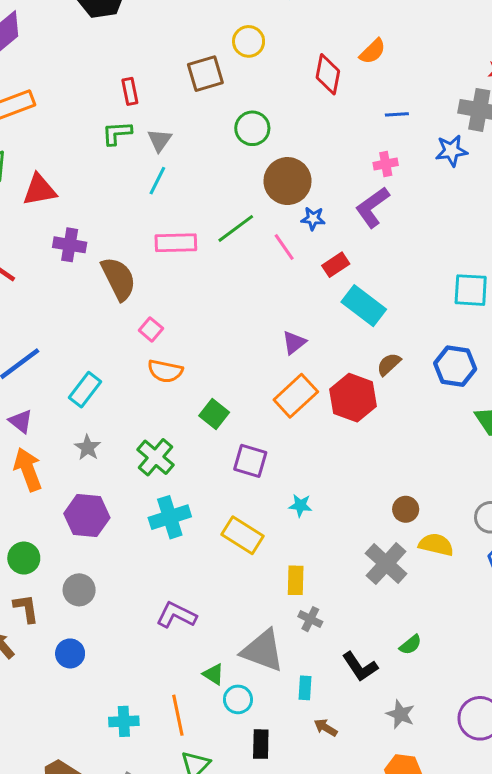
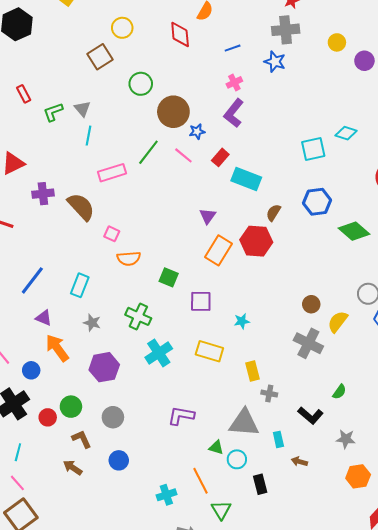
red rectangle: (130, 91) -> (24, 94), moved
blue star: (451, 151) -> (275, 62), turned -30
yellow semicircle: (436, 545) -> (338, 322), turned -50

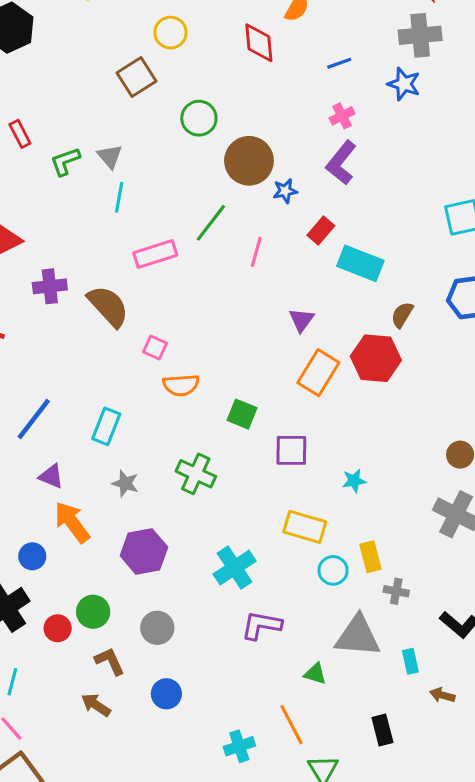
pink line: (183, 155) -> (256, 252), moved, turned 66
cyan cross: (159, 353) -> (235, 568), moved
cyan circle: (237, 459) -> (333, 570), moved

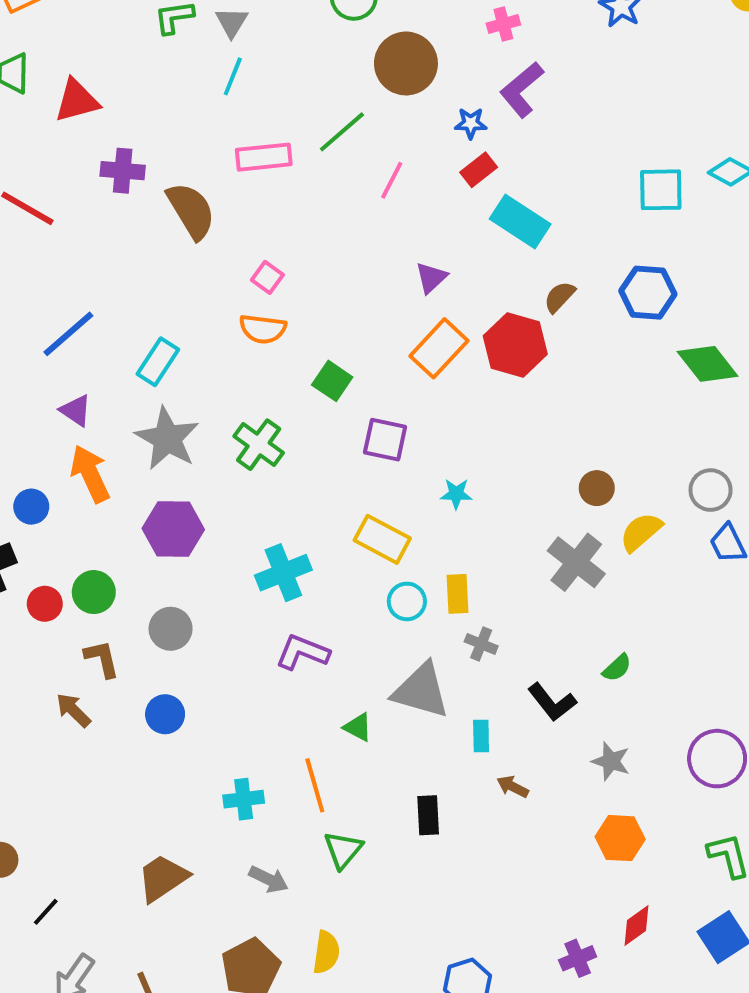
pink cross: (342, 116) -> (503, 24), moved
blue star: (285, 191) -> (471, 123), moved
pink square: (155, 348) -> (267, 277), moved
gray star: (125, 483) -> (167, 439), size x1.8

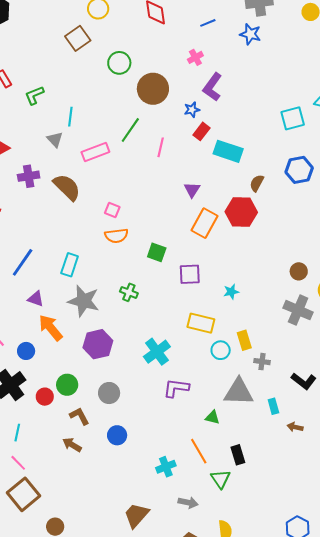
gray triangle: (232, 22) -> (55, 139), moved
green cross: (259, 445) -> (129, 292), size x0.7
black rectangle: (428, 815) -> (238, 455), moved

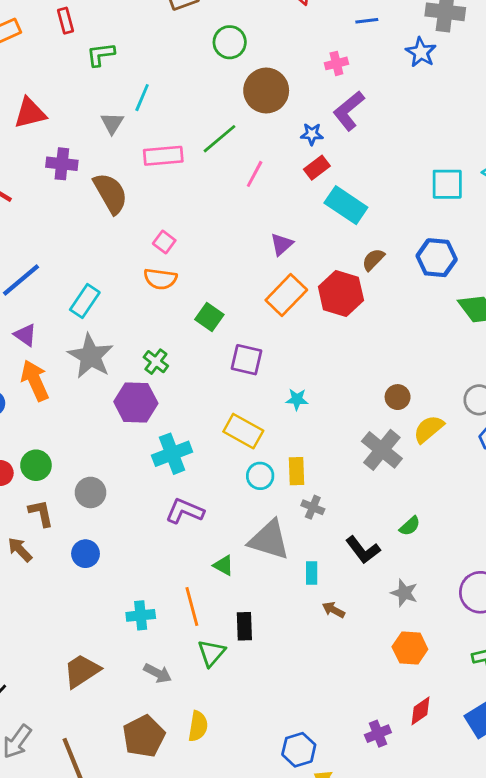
purple hexagon: (98, 344) -> (136, 403), moved

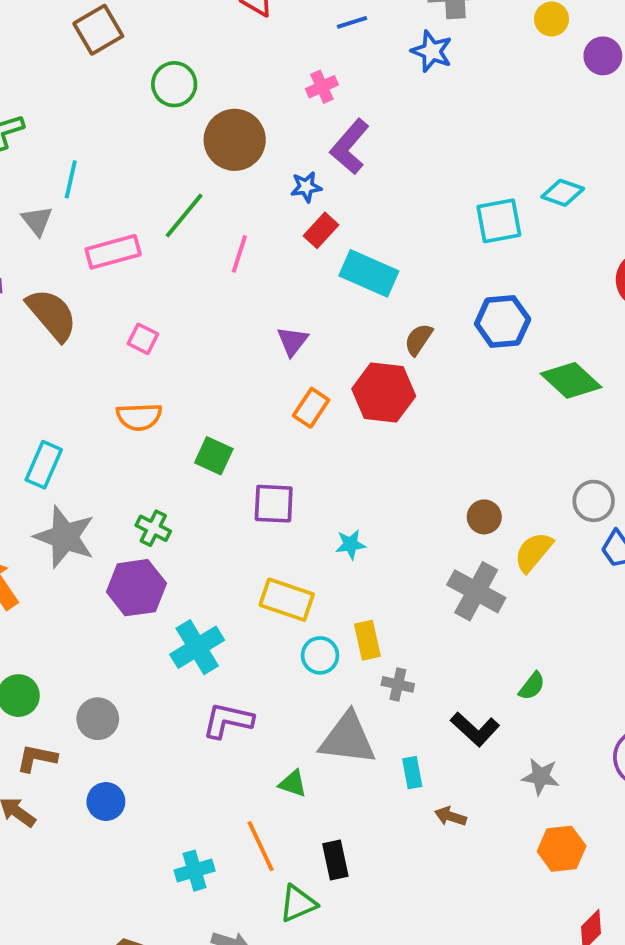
pink square: (164, 242) -> (143, 339), moved
orange rectangle: (286, 295) -> (311, 408), size x0.7
brown L-shape: (41, 513) -> (37, 758), turned -56
green triangle: (211, 653) -> (298, 904), turned 36

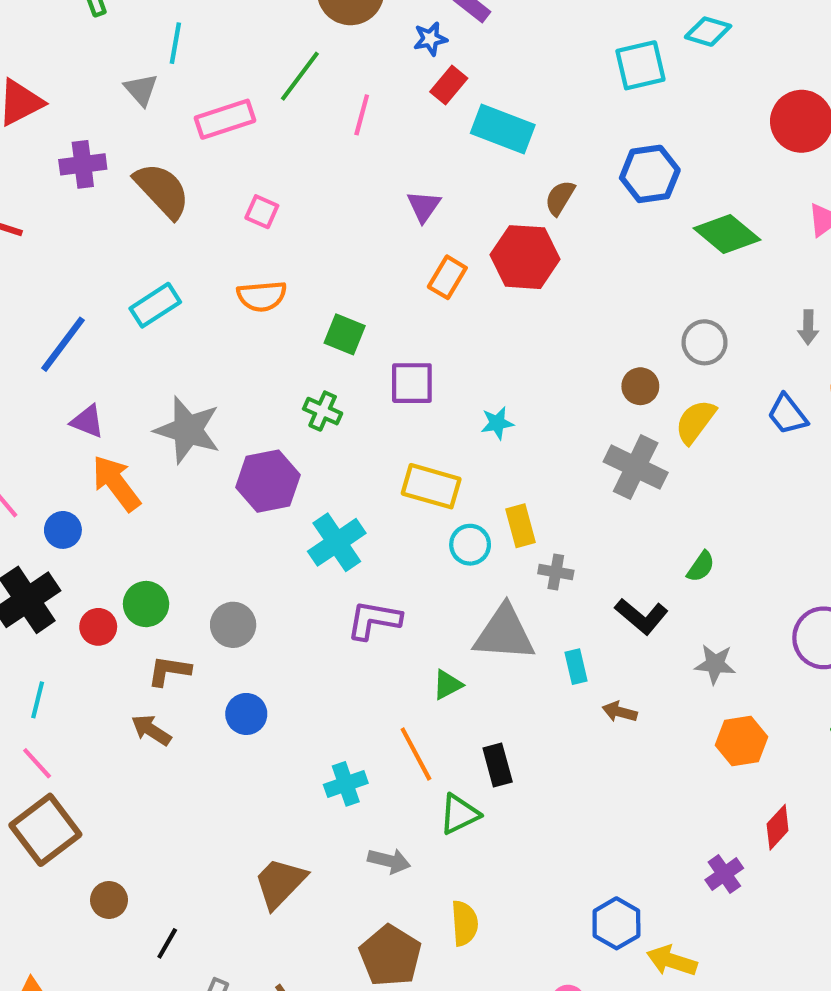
cyan rectangle: (44, 465) -> (155, 305), moved, turned 36
gray circle: (594, 501) -> (705, 342), moved
green cross: (153, 528) -> (323, 411), moved
green triangle: (293, 784) -> (447, 685), turned -44

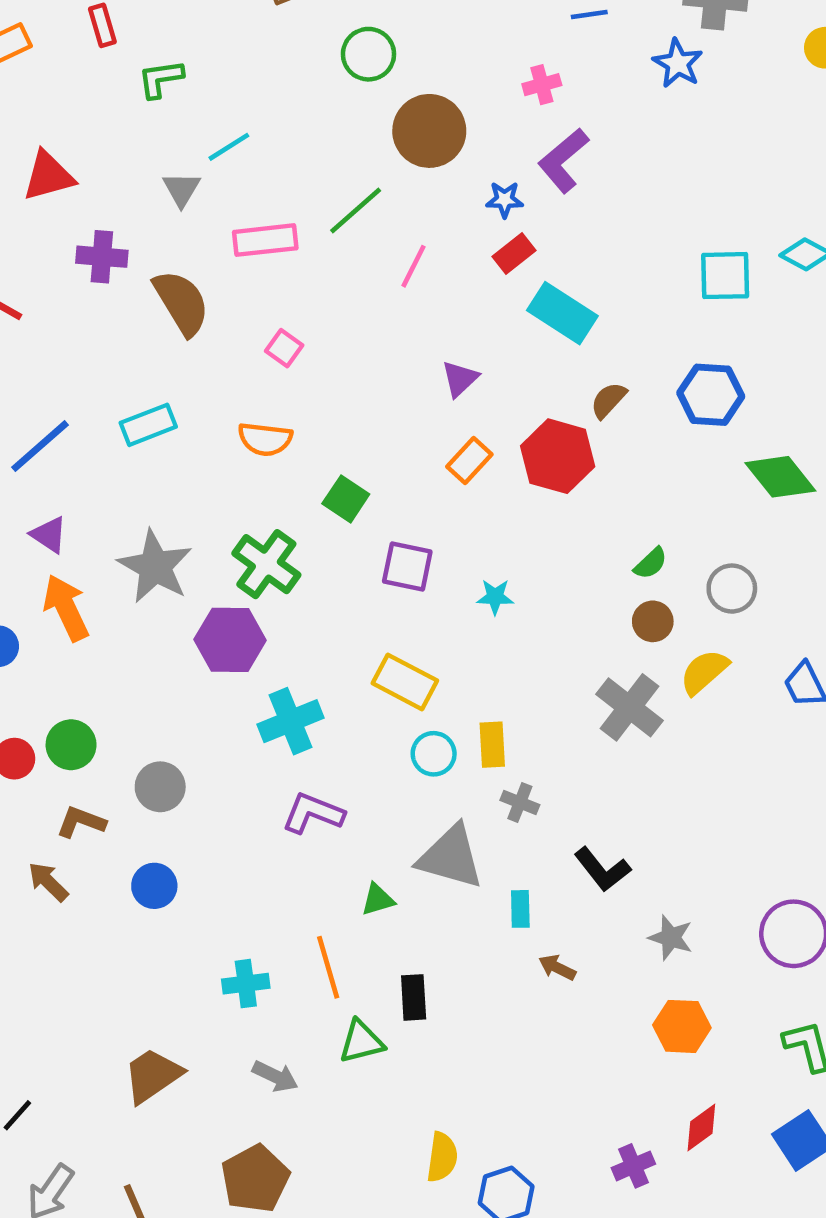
cyan line: (175, 43) -> (229, 147), turned 36
green cross: (323, 411) -> (266, 564), moved, size x1.6
cyan star: (497, 423) -> (495, 597), moved
green semicircle: (701, 567) -> (651, 563), moved
yellow semicircle: (464, 923) -> (442, 1157), moved

